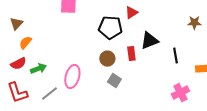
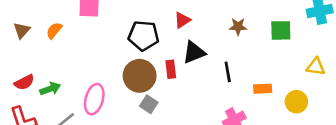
red triangle: (131, 13) -> (182, 20), moved
brown star: (194, 23) -> (238, 27), moved
orange semicircle: (25, 43) -> (54, 30), moved
brown circle: (107, 59) -> (140, 76), size x1.6

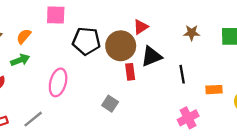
black pentagon: (143, 36) -> (86, 41), moved
brown circle: (140, 76) -> (121, 46), moved
green arrow: (50, 89) -> (20, 60), moved
pink ellipse: (94, 99) -> (58, 82), moved

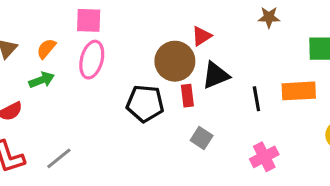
brown star: (192, 33) -> (269, 17), moved
black pentagon: (86, 41) -> (145, 103), moved
pink ellipse: (58, 82) -> (92, 60), moved
orange rectangle: (214, 90) -> (299, 91), moved, size x1.5
gray square: (110, 104) -> (202, 138), moved

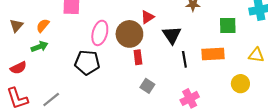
pink ellipse: (92, 60) -> (100, 33), moved
black triangle: (216, 75) -> (172, 35), moved, turned -42
black pentagon: (145, 103) -> (87, 63), moved

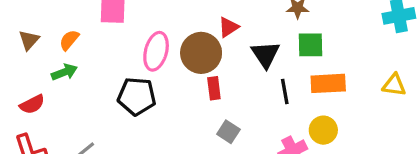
green square: (228, 26) -> (310, 45), moved
yellow circle: (240, 84) -> (323, 130), moved

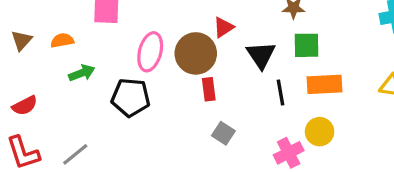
orange semicircle: (69, 40) -> (62, 40), turned 40
green arrow: (64, 72) -> (82, 73), moved

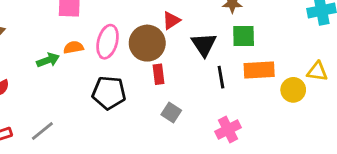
orange semicircle: (62, 40) -> (74, 47), moved
black pentagon: (131, 97) -> (109, 93), moved
yellow circle: (320, 132) -> (293, 90), moved

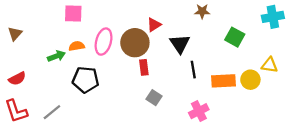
green square: (244, 36) -> (235, 37), moved, turned 30
orange rectangle: (259, 70) -> (224, 81), moved
black pentagon: (109, 93) -> (86, 80), moved

